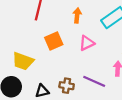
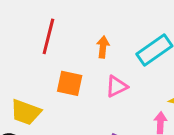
orange square: (54, 41) -> (70, 83), turned 36

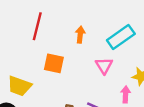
pink triangle: (117, 86) -> (104, 66), moved, turned -36

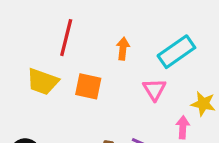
yellow trapezoid: (19, 86) -> (43, 82), moved

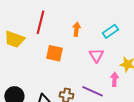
cyan rectangle: (176, 52) -> (110, 31), size x0.7
yellow trapezoid: (43, 82) -> (14, 39), moved

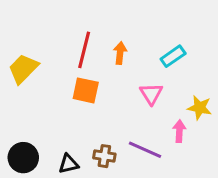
red line: (40, 22) -> (84, 50), moved
yellow trapezoid: (14, 39) -> (23, 69), turned 115

